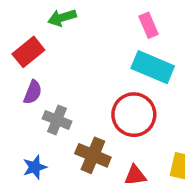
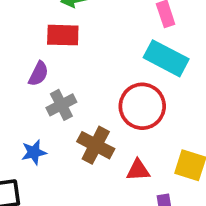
red rectangle: (28, 52) -> (63, 35), moved, turned 36
gray cross: (57, 120) -> (61, 105), turned 36

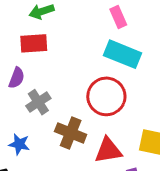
blue star: (34, 152) -> (19, 144), turned 30
red triangle: (138, 170) -> (108, 150), size x1.4

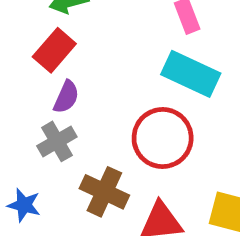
red rectangle: (34, 43) -> (54, 50), turned -48
purple semicircle: (17, 78) -> (66, 97), moved

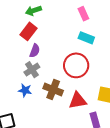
cyan rectangle: (191, 74) -> (86, 38), size x0.7
blue star: (24, 205) -> (25, 90), moved

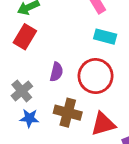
purple semicircle: (35, 51) -> (56, 72), moved
gray cross: (32, 70) -> (22, 91), moved

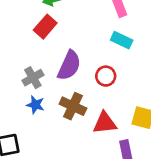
purple semicircle: (56, 72) -> (69, 65), size x1.6
red circle: (96, 76) -> (106, 76), size x0.6

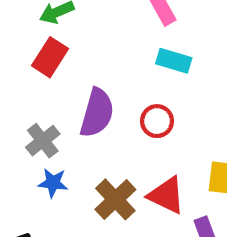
brown cross: (73, 106) -> (115, 199), moved, turned 30
red triangle: (105, 123) -> (166, 195), turned 40

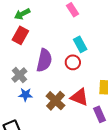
cyan rectangle: (174, 61) -> (80, 44), moved, turned 49

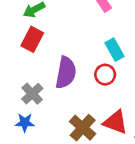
blue star: (25, 95) -> (25, 123), moved

